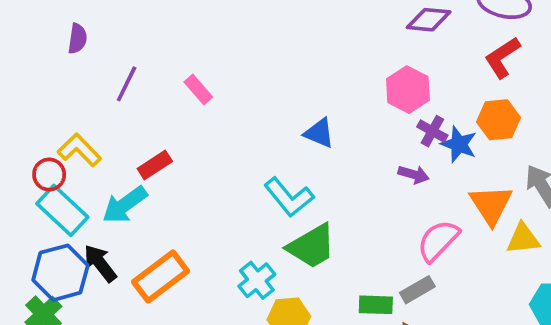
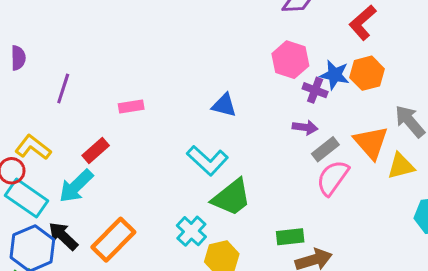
pink rectangle: (198, 90) -> (131, 106), moved, turned -50
blue star: (459, 144) -> (335, 75), moved
gray rectangle: (417, 290) -> (325, 149), moved

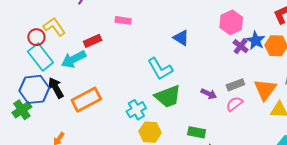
purple arrow: (305, 127) -> (209, 94), moved
pink semicircle: (333, 178) -> (234, 104), size x0.7

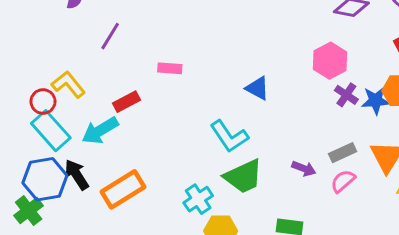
blue star: (256, 40) -> (376, 100), moved, turned -30

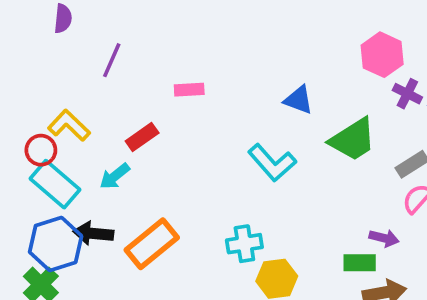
cyan arrow: (100, 131) -> (115, 176), size x0.7
purple arrow: (304, 169) -> (384, 238), moved
black arrow: (77, 175) -> (93, 233), turned -44
green trapezoid: (243, 176) -> (353, 139), moved
cyan cross: (198, 199) -> (244, 244), turned 32

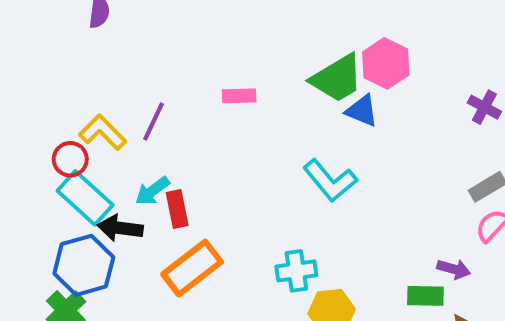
pink hexagon: (382, 55) -> (386, 63), moved
purple line: (112, 60) -> (154, 121), moved
red rectangle: (142, 137) -> (177, 209), moved, turned -68
green trapezoid: (353, 139) -> (337, 78), moved
black arrow: (93, 233) -> (120, 228), moved

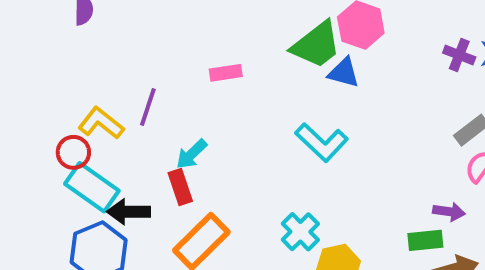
cyan arrow: (152, 191) -> (192, 154), moved
cyan cross: (296, 271) -> (300, 232), turned -30

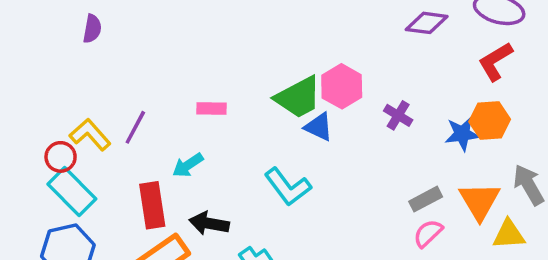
purple cross: (459, 55) -> (398, 115), moved
cyan arrow: (192, 154) -> (188, 165), moved
red rectangle: (180, 187) -> (152, 205), size x1.4
black arrow: (129, 212) -> (209, 223), moved

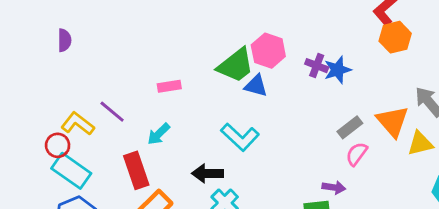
orange hexagon: (490, 121) -> (395, 37), moved
purple line: (135, 127) -> (112, 112), turned -68
blue star: (462, 134) -> (338, 70), moved
black arrow: (209, 223) -> (208, 173), moved

